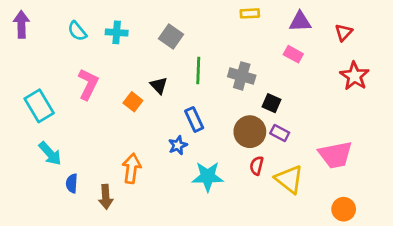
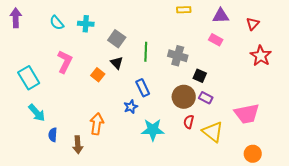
gray square: (171, 37) -> (117, 39), moved

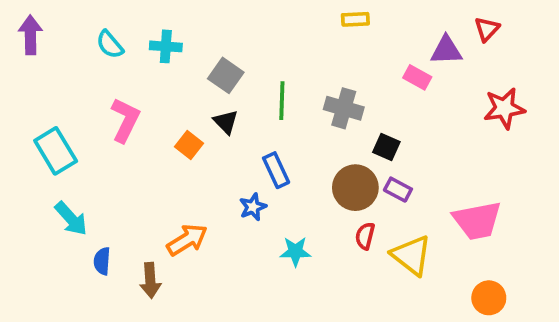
purple triangle: (221, 16) -> (446, 50), moved
red triangle: (253, 24) -> (487, 29), moved
red star: (261, 56) -> (504, 108), turned 30
orange arrow: (97, 124) -> (187, 240), turned 50
cyan star: (153, 130) -> (295, 251), size x0.7

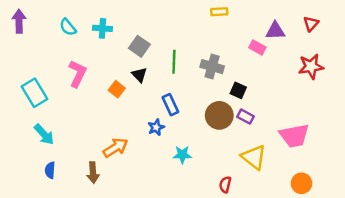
red triangle: (487, 29) -> (311, 24), moved
red semicircle: (365, 236) -> (225, 185), moved
blue semicircle: (102, 261) -> (50, 170), moved

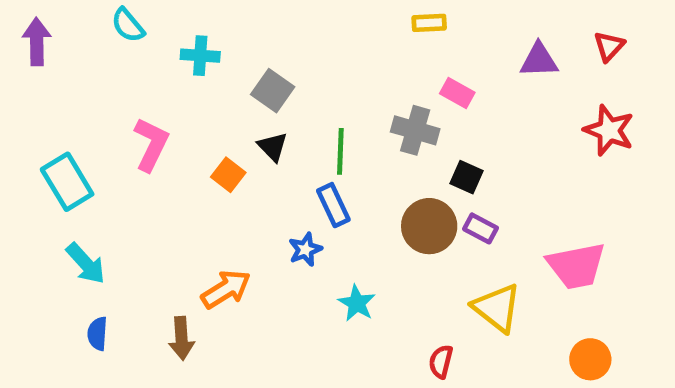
cyan semicircle: (68, 27) -> (128, 25), moved
pink rectangle: (257, 47) -> (457, 93), moved
green line: (174, 62) -> (340, 151), moved
red star: (311, 67) -> (609, 130), turned 30
cyan star: (182, 155) -> (357, 303), turned 30

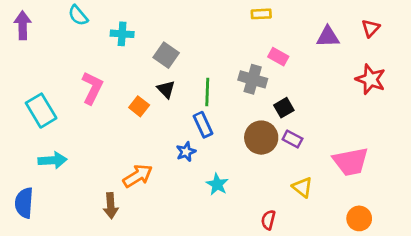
black square: (467, 177) -> (284, 108), turned 36
cyan arrow: (86, 263) -> (52, 160), turned -52
yellow triangle: (497, 308) -> (302, 187), size x0.7
blue semicircle: (97, 334) -> (24, 203), moved, size x1.5

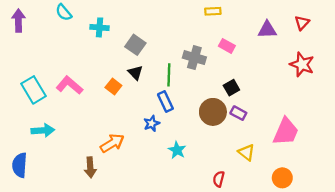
gray cross: (253, 79) -> (194, 58), moved
pink L-shape: (92, 88) -> (69, 85), moved, turned -76
pink trapezoid: (351, 162) -> (286, 132), turned -56
orange circle: (359, 218) -> (282, 178), moved

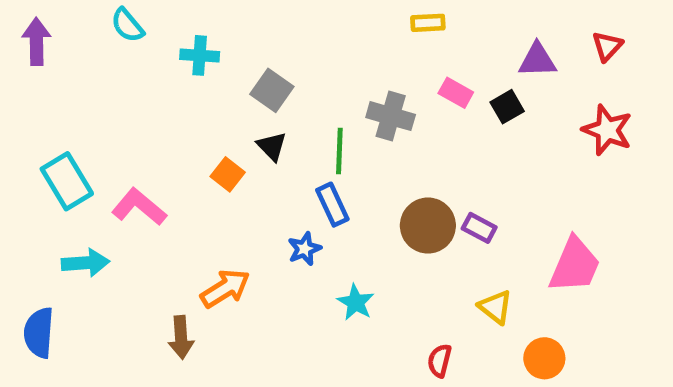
pink L-shape: (69, 85) -> (139, 207), moved
black square: (231, 88) -> (507, 107), moved
orange circle: (282, 178) -> (544, 358), moved

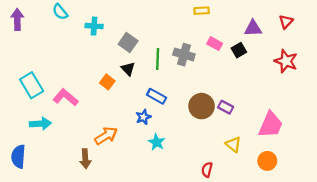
green line: (339, 151) -> (158, 59), moved
blue rectangle: (332, 205) -> (157, 96), turned -36
cyan star: (356, 302) -> (157, 142), moved
orange circle: (544, 358) -> (267, 161), moved

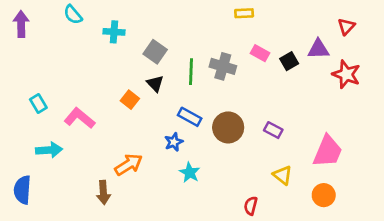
purple triangle: (253, 28) -> (318, 49), moved
cyan rectangle: (32, 85) -> (38, 104), size x0.6
brown circle: (202, 106) -> (228, 127), moved

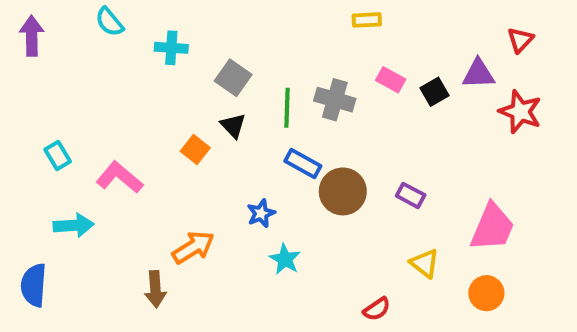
blue rectangle: (190, 117) -> (303, 164), moved
red semicircle: (251, 206) -> (377, 309), turned -138

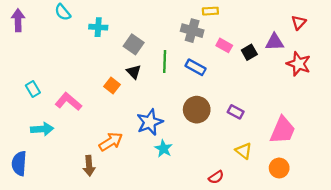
gray cross: (335, 100) -> (192, 31), moved
blue rectangle: (303, 164) -> (196, 67), moved
blue star: (261, 213) -> (150, 122), size x1.6

